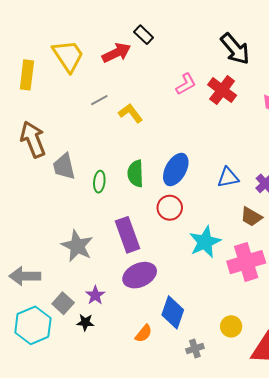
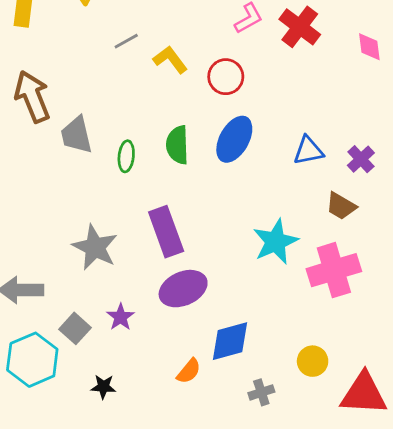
red circle: (170, 208) -> (226, 77), moved
blue diamond: (173, 312) -> (230, 341), turned 56
black star: (85, 322) -> (103, 387), moved

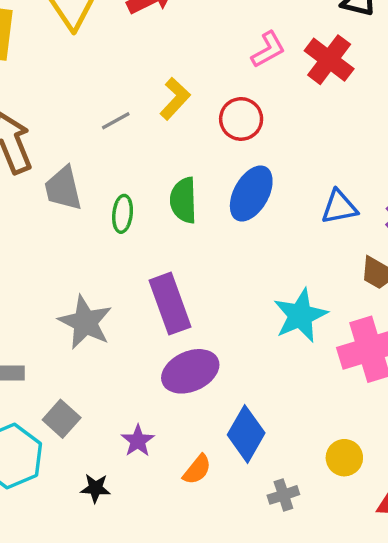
gray line: (126, 41) -> (116, 121), moved
yellow L-shape: (170, 60) -> (175, 99), turned 80
purple star: (121, 317) -> (138, 441), moved
blue diamond: (230, 341) -> (246, 434), turned -45

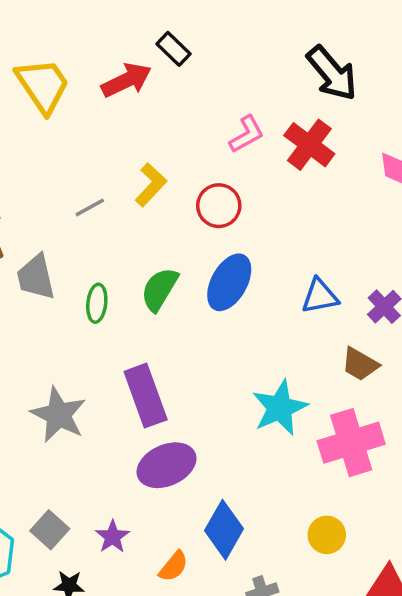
green semicircle: (183, 200) -> (160, 289), turned 33
gray square: (62, 419) -> (50, 530), moved
yellow circle: (344, 458) -> (327, 535), moved

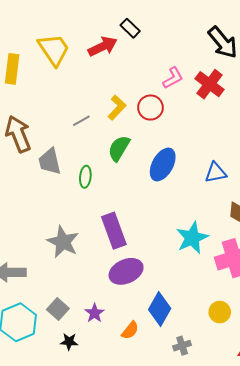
red circle: (219, 206) -> (150, 108), moved
green semicircle: (160, 289) -> (119, 148), moved

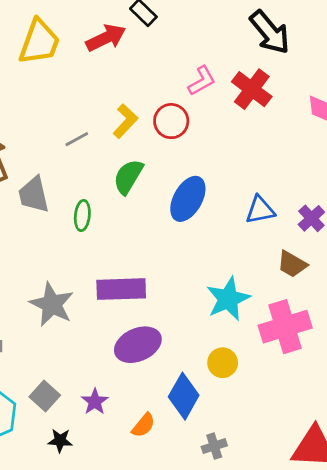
yellow trapezoid: (54, 50) -> (39, 42), turned 54
purple rectangle: (114, 231) -> (121, 289), turned -72
yellow circle: (220, 312) -> (223, 363), moved

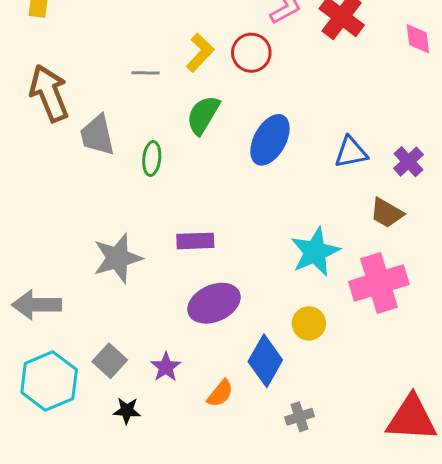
gray line: (77, 139) -> (146, 73), turned 30
purple rectangle: (121, 289) -> (195, 241), size x0.7
gray star: (52, 304) -> (118, 258), turned 30

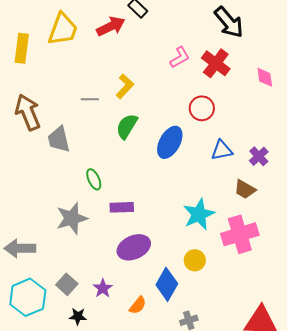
red circle: (251, 53) -> (202, 108), moved
green ellipse: (152, 158) -> (94, 179), moved, turned -30

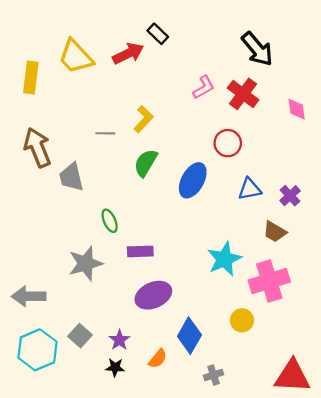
yellow trapezoid: (63, 29) -> (76, 57), turned 117
yellow circle: (195, 260) -> (242, 320), moved
black star: (78, 316) -> (115, 367), moved

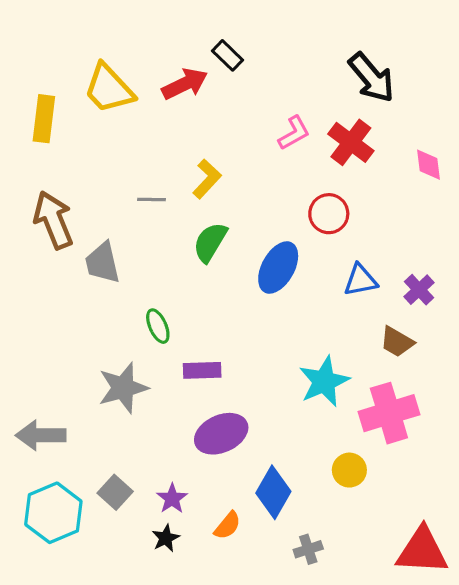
black star: (115, 367) -> (166, 538), turned -30

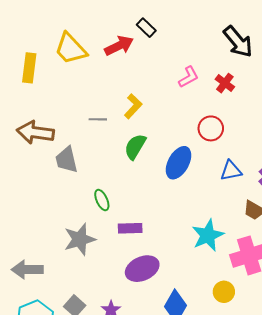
red cross: (351, 142) -> (225, 83), size x0.7
brown arrow: (53, 220) -> (35, 132), turned -60

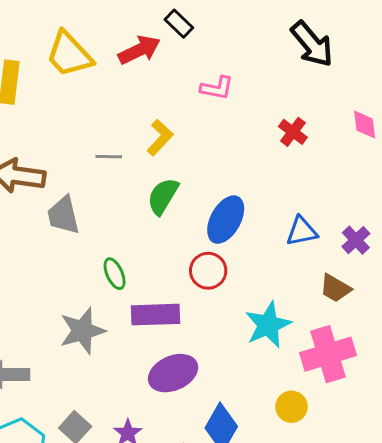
pink L-shape: (189, 77) -> (217, 88), moved, turned 40
red cross: (225, 83) -> (293, 132), moved
red circle: (211, 128) -> (208, 271), moved
purple rectangle: (130, 228) -> (155, 315), size x1.4

